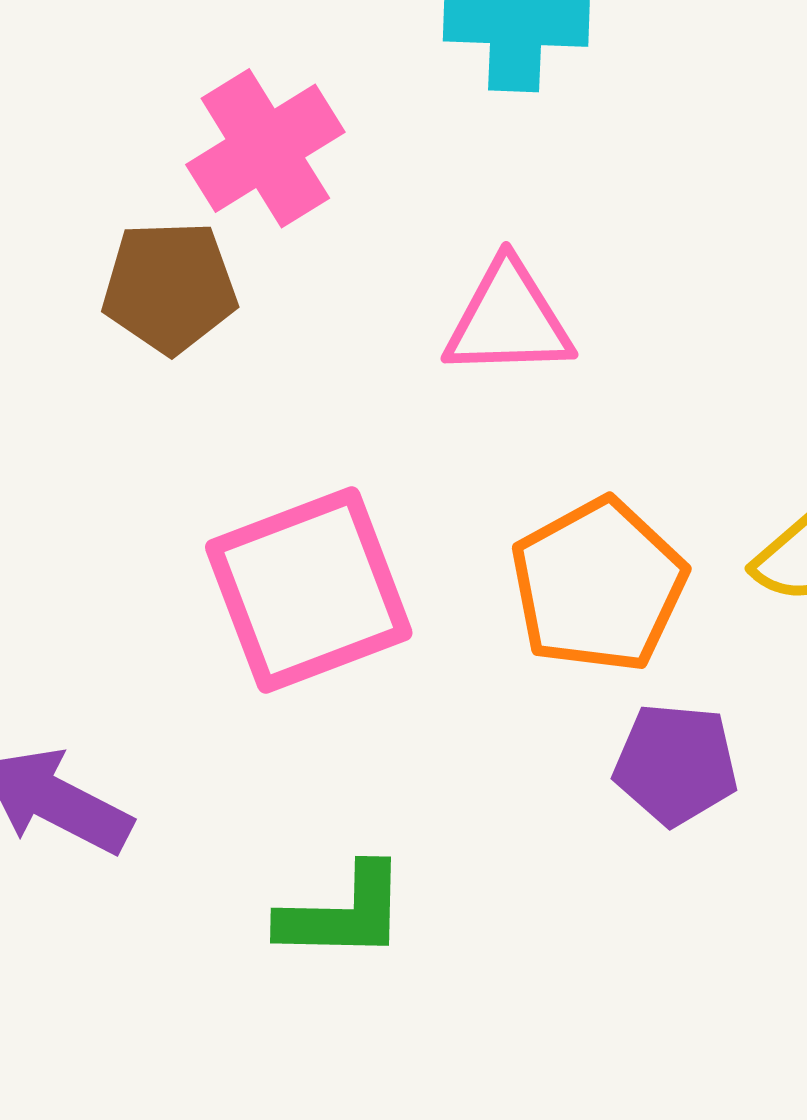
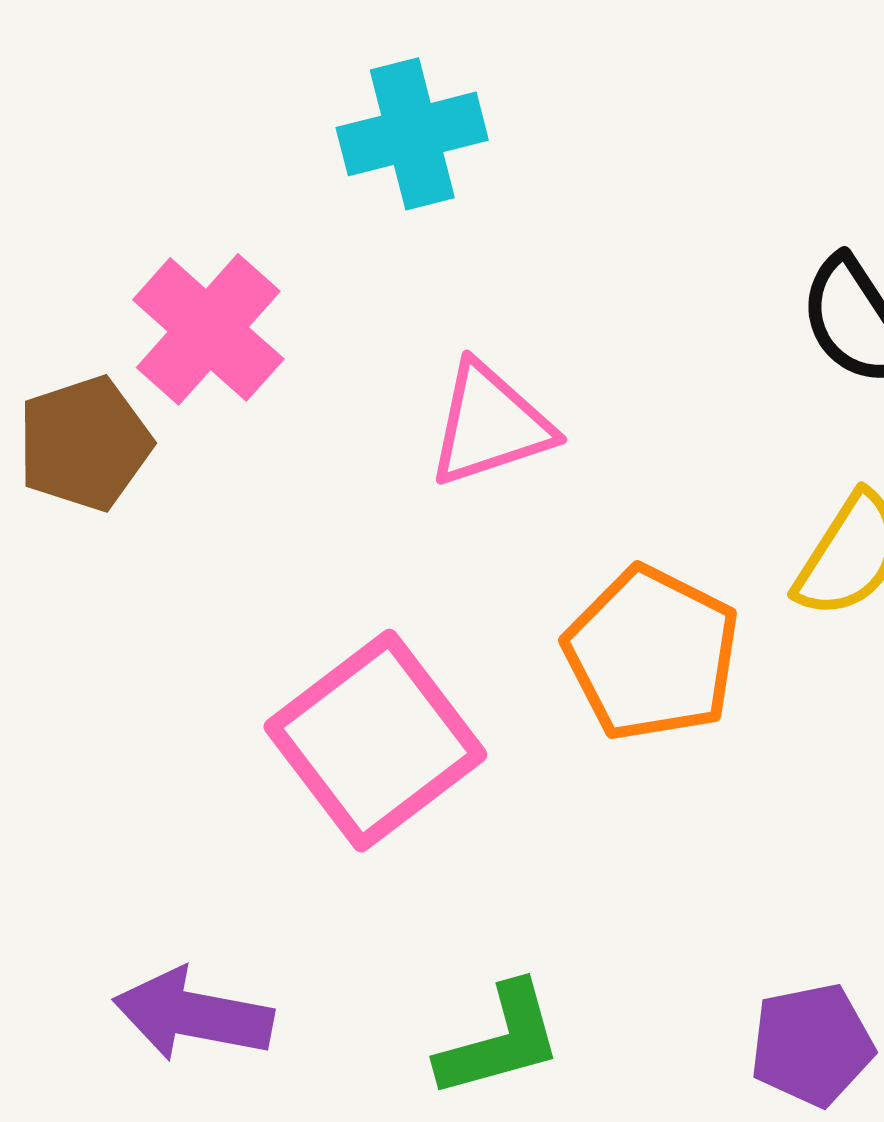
brown pentagon: (170, 287) -> (84, 443), moved
purple pentagon: (676, 764) -> (812, 1045), moved

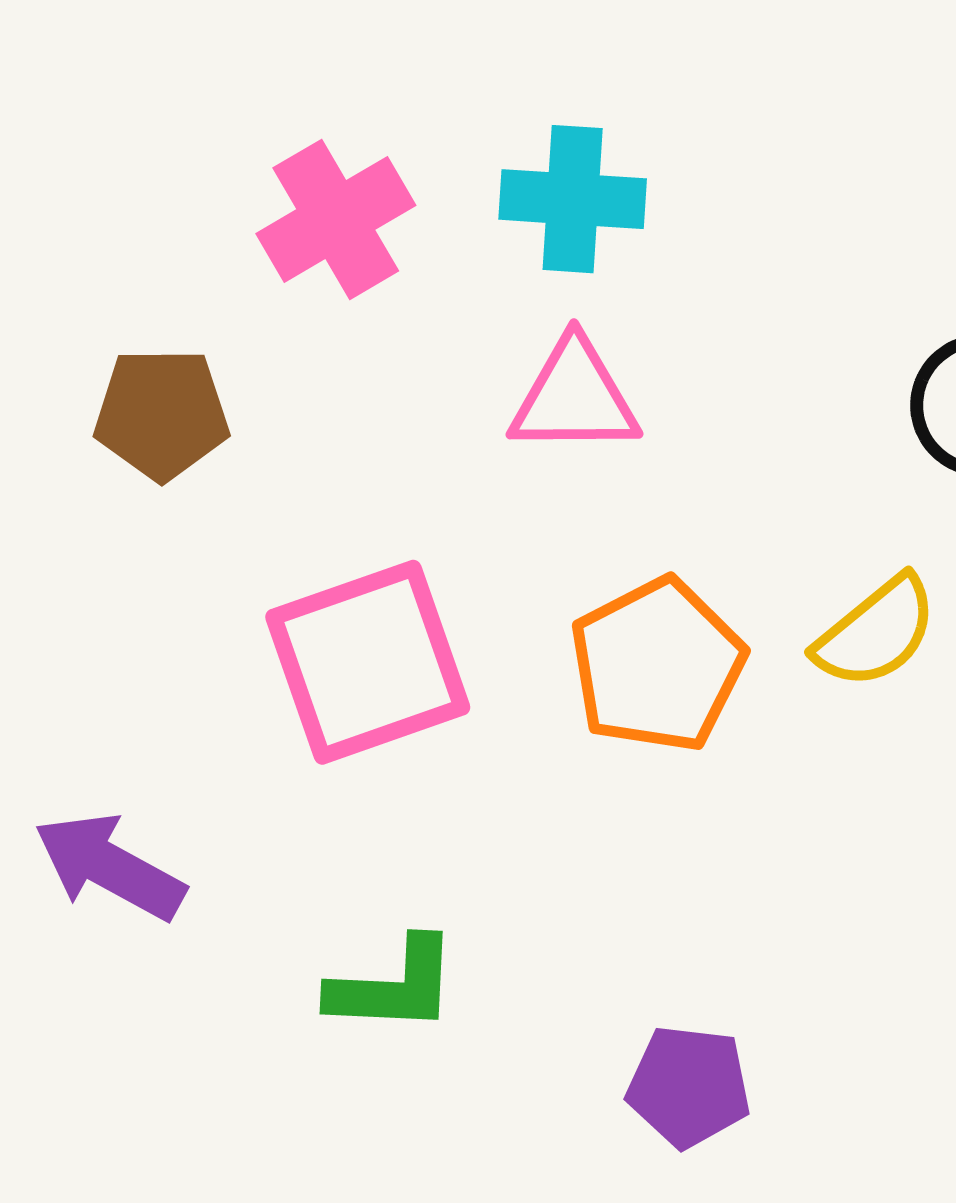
cyan cross: (412, 134) -> (573, 199), moved
brown pentagon: (84, 443) -> (162, 414), moved

